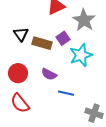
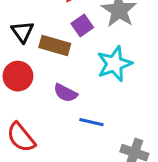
purple square: (63, 38) -> (82, 26), moved
red circle: (18, 73) -> (18, 76), moved

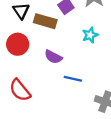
cyan star: (114, 64) -> (90, 35), size x0.6

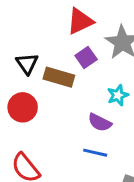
purple semicircle: (53, 57) -> (100, 122), moved

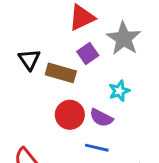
red circle: (23, 107) -> (70, 115), moved

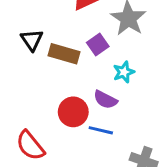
purple square: (88, 53) -> (98, 45), moved
red circle: (70, 115) -> (73, 112), moved

